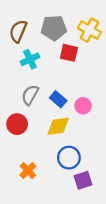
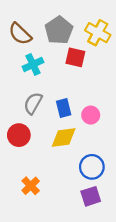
gray pentagon: (54, 28) -> (59, 30), turned -30
brown semicircle: (18, 31) -> (20, 34), turned -70
blue rectangle: (58, 99) -> (64, 108), turned 35
blue circle: (69, 158) -> (92, 167), moved

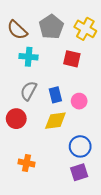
red square: (75, 57) -> (72, 59), moved
cyan cross: (33, 64) -> (29, 57), turned 30
orange cross: (31, 186) -> (27, 163), turned -35

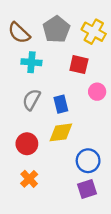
pink circle: (79, 101) -> (97, 92), moved
red circle: (16, 119) -> (27, 144), moved
orange cross: (27, 163) -> (29, 179), turned 35

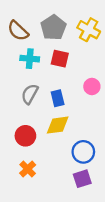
red square: (79, 65) -> (60, 59), moved

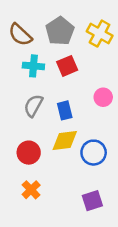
red square: (60, 59) -> (67, 66), turned -36
blue circle: (83, 152) -> (94, 153), moved

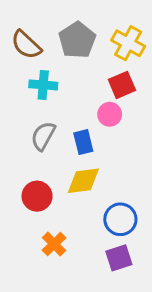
red square: (67, 66) -> (122, 85), moved
pink circle: (103, 97) -> (110, 114), moved
blue circle: (94, 153) -> (120, 219), moved
orange cross: (31, 190) -> (54, 244), moved

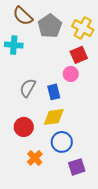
brown semicircle: (26, 45) -> (23, 16), moved
cyan cross: (43, 85) -> (14, 45), moved
blue circle: (120, 219) -> (62, 142), moved

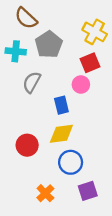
gray pentagon: (50, 26) -> (49, 44), moved
gray semicircle: (28, 88) -> (32, 82), moved
orange cross: (35, 158) -> (45, 193), moved

